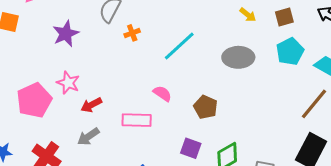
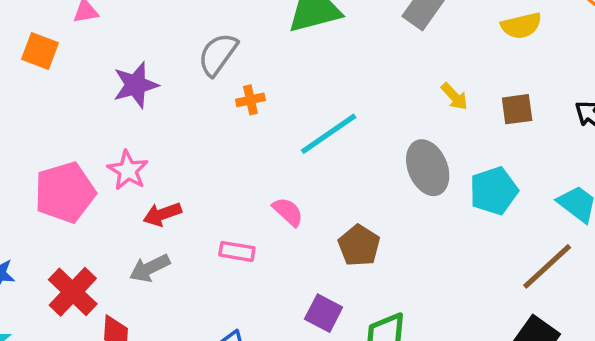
cyan pentagon: (290, 52) -> (494, 191), moved
gray ellipse: (238, 57) -> (428, 168), turned 60
pink rectangle: (137, 120) -> (237, 251), size x0.7

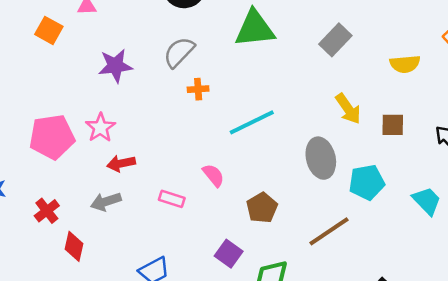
yellow arrow: (454, 96) -> (348, 109), size x1.4
brown line: (547, 266) -> (329, 231), moved
red cross: (73, 292) -> (47, 211), size x0.7

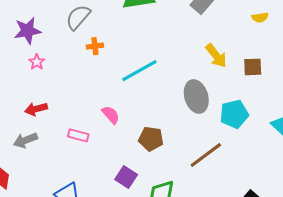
yellow semicircle: (405, 64) -> (260, 17), size x0.7
pink star: (100, 128) -> (37, 62), moved, size x0.7
brown pentagon: (262, 208) -> (151, 139), turned -30

